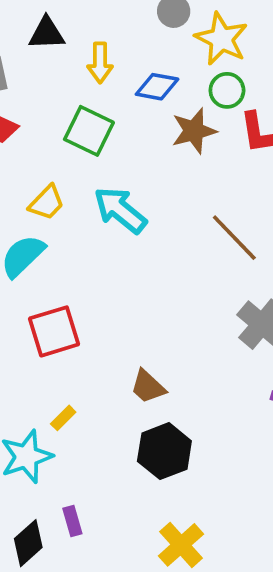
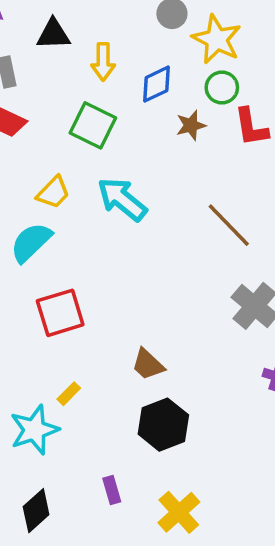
blue diamond: (157, 87) -> (156, 84), turned -36
brown star: (194, 131) -> (191, 125), size x0.7
purple rectangle: (72, 521) -> (112, 490), moved

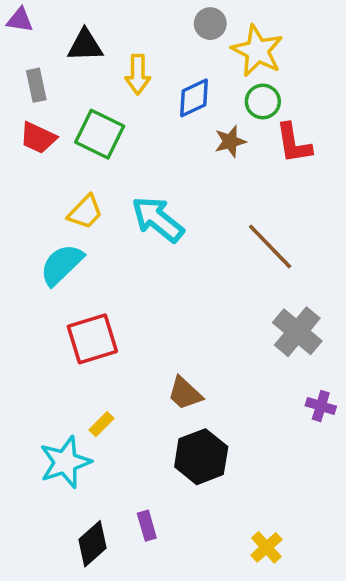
green square: (93, 125) -> (100, 134), moved
black diamond: (36, 511) -> (92, 544), moved
yellow cross: (179, 512) -> (266, 547), moved, size x0.7

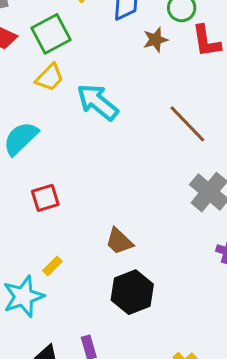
green square: (100, 134) -> (51, 34), turned 36
yellow trapezoid: (85, 212) -> (50, 77), moved
red square: (92, 339) -> (45, 198), size x0.7

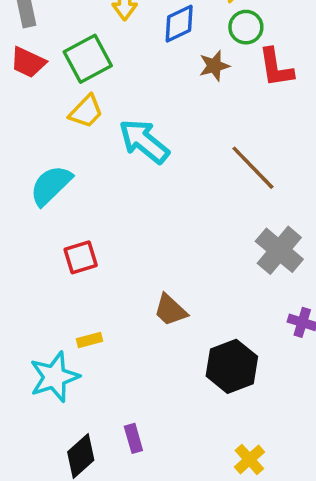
yellow rectangle: (53, 266) -> (90, 340), turned 30
black hexagon: (132, 292) -> (232, 366), moved

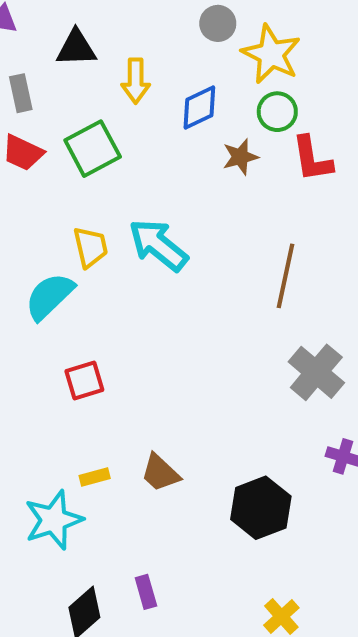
yellow trapezoid: (86, 111) -> (91, 247), moved, turned -57
brown line: (253, 168) -> (285, 276), turned 56
brown trapezoid: (170, 310) -> (160, 473), moved

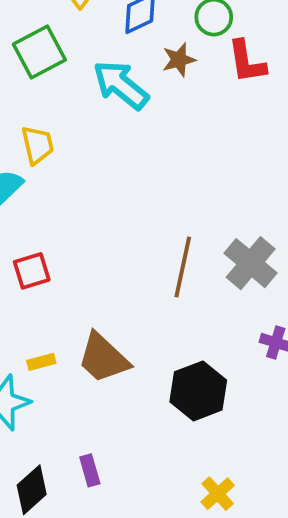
cyan arrow: (158, 245) -> (121, 85), moved
brown line: (285, 276) -> (183, 267), moved
brown trapezoid: (160, 473) -> (103, 358), size x1.4

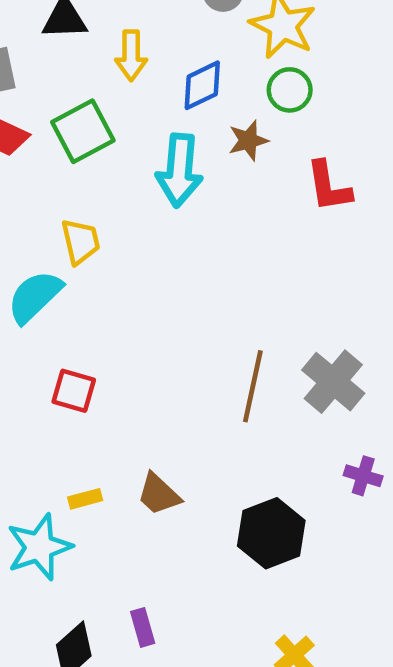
red L-shape: (247, 62) -> (329, 186), moved
cyan arrow: (121, 85) -> (179, 170), turned -124
red square: (32, 271) -> (74, 391), turned 33
brown trapezoid: (103, 358) -> (159, 494), size x0.7

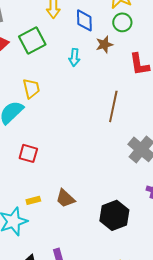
blue diamond: (202, 85) -> (84, 20), turned -65
cyan arrow: (179, 170) -> (74, 57), size x0.6
brown line: (253, 386) -> (113, 106), moved

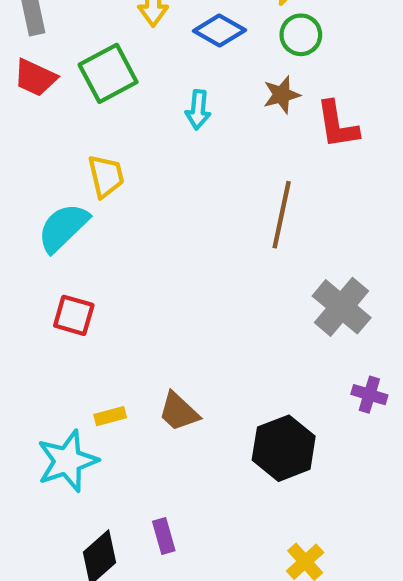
blue diamond: (84, 20) -> (219, 31), turned -60
brown star: (104, 44) -> (282, 95), moved
red square: (28, 153) -> (74, 315), moved

